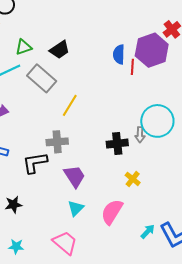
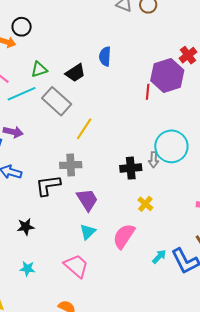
blue semicircle: (119, 54) -> (105, 56), moved

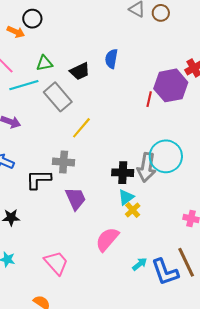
gray arrow: (154, 160) -> (146, 167), size x1.8
cyan triangle: (88, 232) -> (126, 197), moved

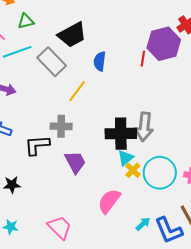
blue semicircle: (111, 59) -> (100, 61), moved
green triangle: (44, 63) -> (26, 21), moved
black trapezoid: (80, 71) -> (72, 35), size x1.4
cyan circle: (166, 156) -> (160, 173), moved
black cross: (123, 173) -> (121, 134), size x1.4

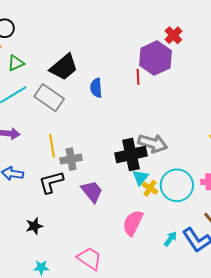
yellow line: (77, 91) -> (52, 146), moved, turned -35
gray arrow: (144, 127) -> (153, 143), turned -68

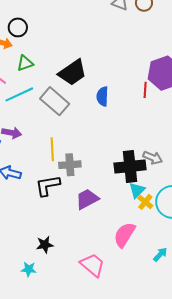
gray arrow: (153, 143) -> (153, 158), size x0.7
purple trapezoid: (92, 191) -> (87, 199), turned -85
black star: (34, 226) -> (45, 245), moved
pink trapezoid: (89, 259) -> (93, 265), moved

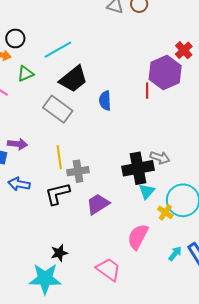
cyan line: (19, 94) -> (58, 50), moved
yellow cross: (145, 202) -> (165, 212), moved
cyan star: (29, 269) -> (45, 279), size x2.0

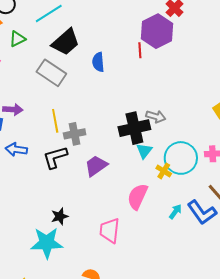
pink trapezoid: (108, 269) -> (110, 230), turned -116

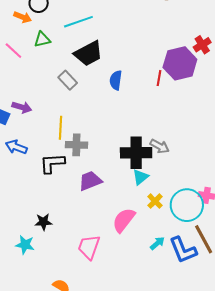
gray rectangle: (51, 73) -> (68, 80), size x0.7
cyan circle: (181, 158) -> (187, 205), moved
cyan star: (47, 243) -> (25, 245), size x0.6

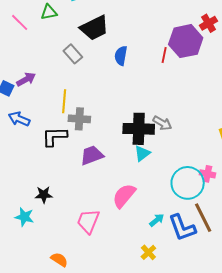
purple arrow: (22, 107) -> (26, 79), turned -48
yellow cross: (155, 201) -> (148, 252), moved

